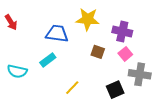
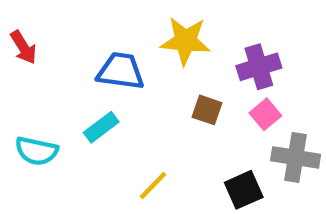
purple cross: (122, 31) -> (259, 67), turned -30

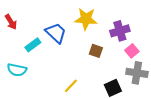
blue trapezoid: (121, 71) -> (56, 33), turned 35
pink square: (265, 114) -> (132, 51), moved
cyan rectangle: (101, 127) -> (33, 45), moved

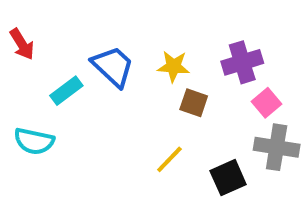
yellow star: (86, 19) -> (174, 66), moved, size x0.7
yellow line: (71, 86) -> (169, 159), moved

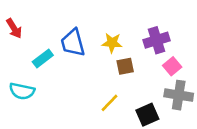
blue trapezoid: (113, 66) -> (73, 43), turned -148
brown square: (194, 103) -> (125, 66), turned -30

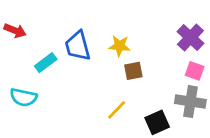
red arrow: (14, 28) -> (15, 31), turned -36
purple cross: (156, 40) -> (190, 38), moved, turned -30
pink square: (172, 66) -> (195, 71), moved, turned -30

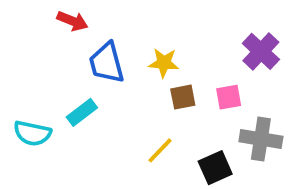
red arrow: (15, 31) -> (72, 21), moved
cyan rectangle: (46, 63) -> (82, 112), moved
pink square: (195, 71) -> (229, 97), moved, turned -30

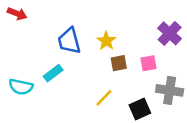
red arrow: (72, 21) -> (17, 14), moved
yellow star: (164, 63) -> (106, 41), turned 30

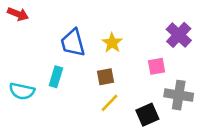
brown square: (119, 63) -> (106, 77), moved
cyan rectangle: (53, 73) -> (56, 77), turned -36

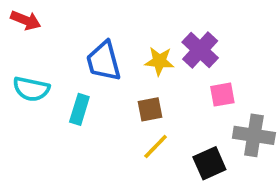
purple cross: (179, 35) -> (200, 50), moved
yellow star: (112, 43) -> (159, 61), turned -30
cyan semicircle: (22, 91) -> (31, 89), moved

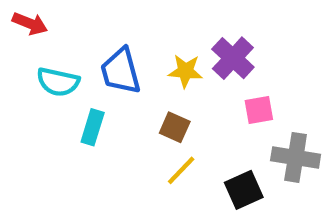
cyan semicircle: (31, 89) -> (58, 82), moved
brown square: (150, 109) -> (175, 127), turned 35

